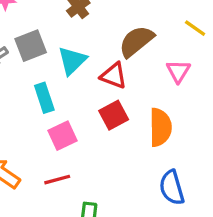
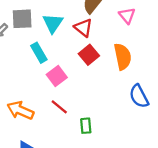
gray square: (31, 46) -> (22, 19), turned 30
red triangle: (114, 76) -> (83, 28), turned 30
red line: (57, 180) -> (59, 107), turned 66

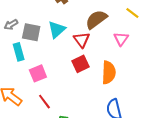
gray square: (22, 19) -> (31, 32), moved
cyan rectangle: (39, 53) -> (19, 52), moved
pink square: (57, 76) -> (38, 73), moved

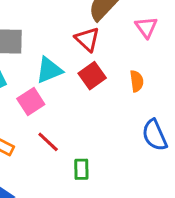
cyan triangle: (57, 30) -> (49, 70), moved, turned 30
orange semicircle: (109, 72) -> (137, 81), size x0.6

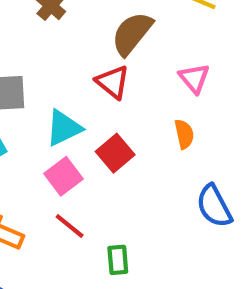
pink triangle: (146, 27) -> (194, 78), moved
red square: (92, 76) -> (115, 153), moved
pink square: (31, 102) -> (63, 176), moved

